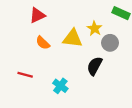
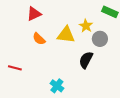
red line: (25, 75) -> (15, 68), moved
cyan cross: (60, 86) -> (57, 86), moved

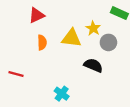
orange semicircle: (39, 39) -> (42, 42), turned -136
black semicircle: (86, 60) -> (93, 65), turned 84

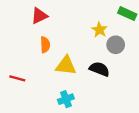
yellow triangle: (71, 38) -> (66, 66), moved
cyan cross: (62, 94) -> (66, 99), turned 32

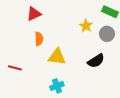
gray circle: (116, 45) -> (107, 34), moved
black semicircle: (99, 69) -> (96, 61), moved, turned 126

